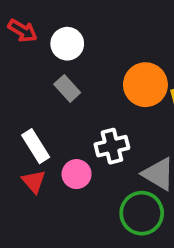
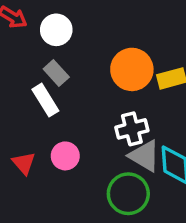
white rectangle: (36, 146) -> (45, 100), moved
white cross: (112, 146) -> (132, 129), moved

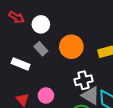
orange circle: (132, 69) -> (71, 47), moved
white rectangle: (45, 100) -> (21, 64), moved, turned -36

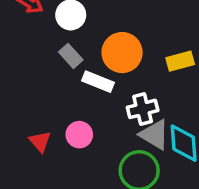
white rectangle: (21, 64) -> (98, 82), moved

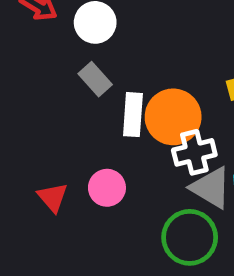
orange circle: (122, 53) -> (173, 117), moved
white rectangle: (98, 82) -> (133, 115), turned 72

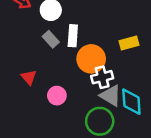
white rectangle: (133, 115) -> (73, 36), moved
red triangle: (53, 197) -> (29, 77), moved

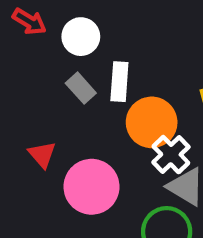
white cross: (102, 77) -> (171, 155), turned -30
pink circle: (57, 96) -> (92, 187), size x1.6

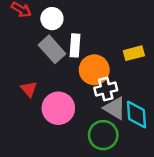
gray rectangle: (81, 88) -> (52, 49), size x1.5
white cross: (171, 155) -> (106, 89), turned 30

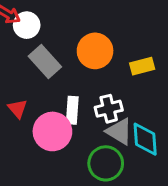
white circle: (52, 19) -> (27, 25), moved
white rectangle: (75, 45) -> (72, 110), moved
orange circle: (94, 70) -> (95, 51), moved

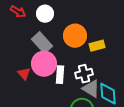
white circle: (27, 25) -> (45, 14), moved
yellow rectangle: (142, 66) -> (97, 46), moved
pink circle: (52, 131) -> (44, 64), moved

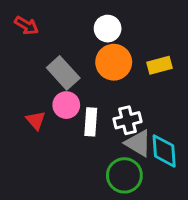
white circle: (45, 14) -> (108, 29), moved
yellow rectangle: (97, 46) -> (160, 65), moved
pink circle: (44, 64) -> (66, 105), size x0.7

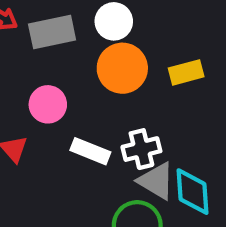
gray rectangle: (63, 73) -> (52, 32), moved, turned -60
pink circle: (66, 105) -> (48, 104), moved
white rectangle: (91, 122) -> (90, 151), turned -72

